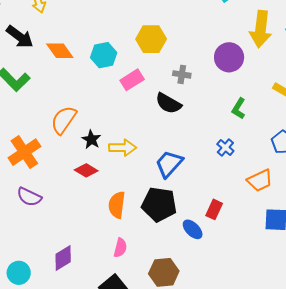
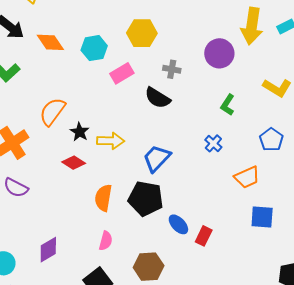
red rectangle: (214, 209) -> (204, 236), moved

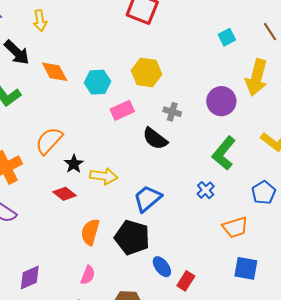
green L-shape: (228, 105) -> (224, 153), size x1.6

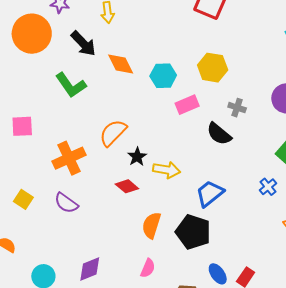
blue ellipse: (162, 267) -> (218, 274), moved

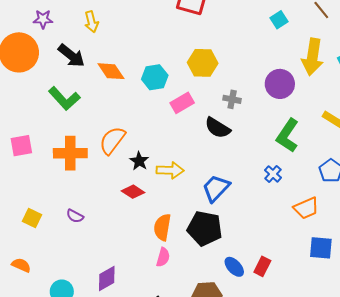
orange cross: (69, 158) -> (70, 153), moved, turned 32
purple semicircle: (66, 203) -> (75, 216), size x0.7
pink semicircle: (148, 268) -> (163, 257), moved

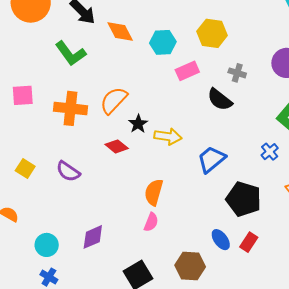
red diamond: (133, 192) -> (117, 146), moved
purple semicircle: (75, 216) -> (68, 171), size x1.4
black pentagon: (205, 228) -> (244, 199), moved

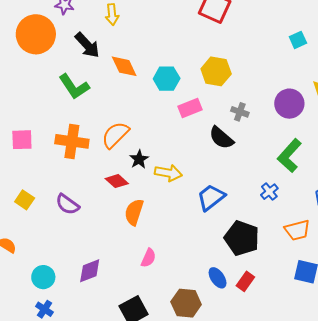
pink square: (23, 95) -> (22, 140), moved
orange semicircle: (154, 192) -> (134, 212), moved

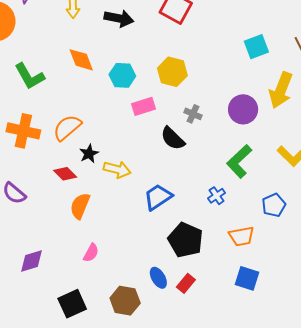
cyan square: (298, 40) -> (256, 47), size x1.4
black arrow: (87, 45) -> (119, 18), moved, turned -40

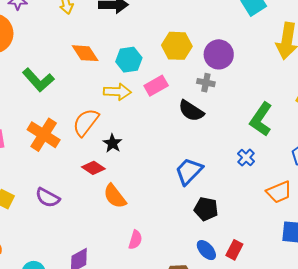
purple circle: (243, 109) -> (219, 54), moved
orange cross: (23, 131) -> (44, 135), turned 32
yellow arrow: (117, 169) -> (117, 92), moved
orange semicircle: (80, 206) -> (115, 196), turned -48
black pentagon: (186, 240) -> (206, 209), moved, size x0.7

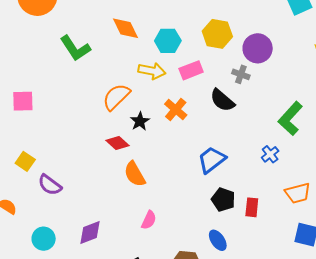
orange cross: (44, 135) -> (176, 109), moved, size x0.7
purple semicircle: (48, 198) -> (50, 185), moved
red rectangle: (234, 250) -> (252, 207), moved, turned -30

